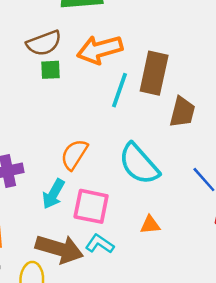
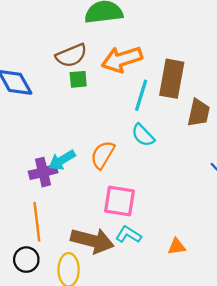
cyan semicircle: (139, 164) -> (143, 135), moved, size x0.6
cyan arrow: (53, 194) -> (62, 160), moved, turned 32
orange triangle: (150, 225) -> (177, 247), moved

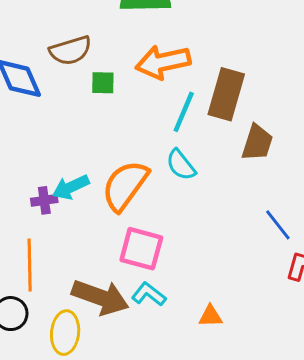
brown semicircle: (71, 55) -> (70, 50), moved
orange semicircle: (103, 155) -> (125, 186), size x1.4
purple cross: (43, 172) -> (44, 200), size x0.7

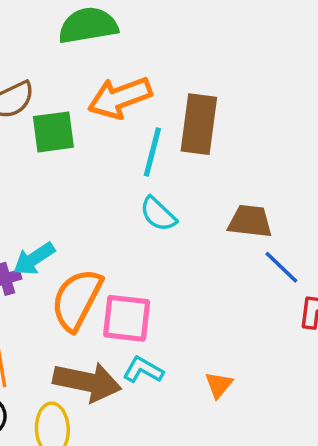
green square: (103, 83) -> (53, 132), size x1.5
brown trapezoid: (257, 143) -> (250, 221), moved, turned -93
orange semicircle: (125, 186) -> (77, 300), moved
orange triangle: (210, 316) -> (219, 385), turned -40

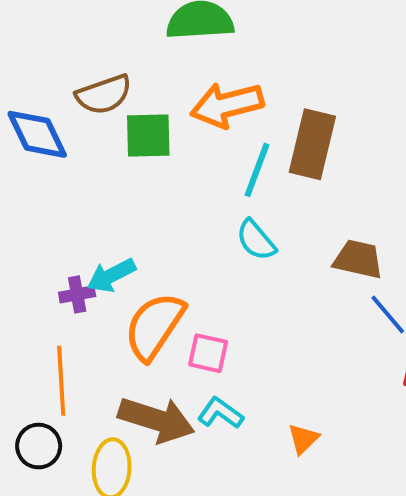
pink square: (127, 318) -> (208, 353), size x0.7

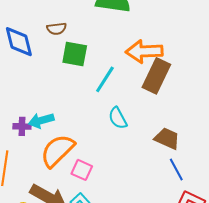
brown semicircle: (104, 95) -> (57, 29), size x0.7
orange arrow: (227, 105) -> (144, 51), moved
cyan line: (257, 170) -> (105, 79), moved

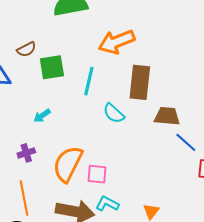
brown rectangle: (156, 76) -> (140, 82), moved
cyan arrow: (41, 120) -> (42, 116), moved, size x0.7

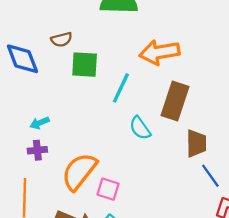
cyan arrow: (42, 116) -> (40, 123), moved
brown trapezoid: (167, 116) -> (196, 143), turned 72

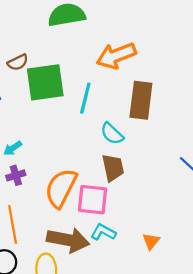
green square: (85, 65) -> (45, 82), size x1.4
brown trapezoid: (196, 143) -> (113, 168), moved
pink square: (108, 189) -> (93, 200), size x1.4

